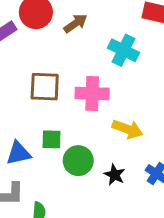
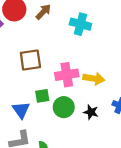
pink cross: (92, 93) -> (67, 75), moved
blue triangle: (18, 153) -> (21, 110), turned -42

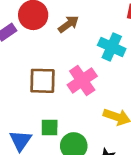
pink cross: (67, 75) -> (82, 80), moved, turned -35

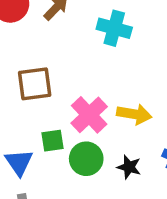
pink cross: (82, 80) -> (89, 115), moved

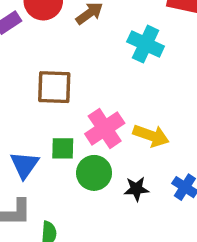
black star: (129, 167) -> (136, 189), turned -30

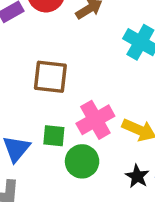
black star: (136, 189) -> (137, 176), moved, turned 30

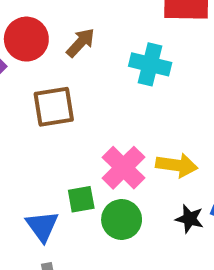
brown square: (50, 77) -> (54, 107), moved

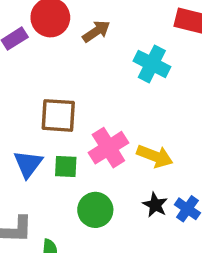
brown square: (54, 107) -> (58, 115), moved
green circle: (122, 220) -> (95, 210), moved
blue triangle: (42, 226) -> (28, 164), moved

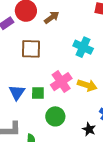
cyan cross: (152, 64) -> (83, 47), moved
brown square: (58, 115) -> (31, 49), moved
black star: (155, 205) -> (89, 129), moved

